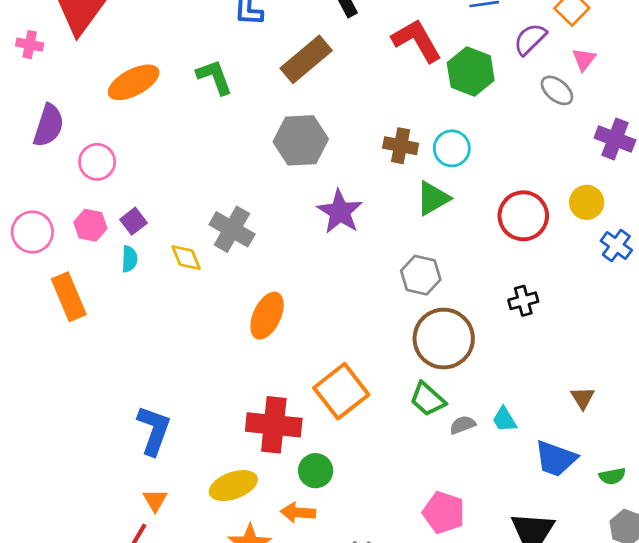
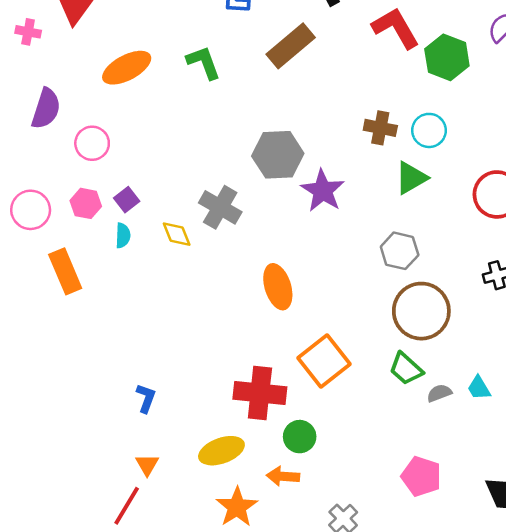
gray hexagon: (301, 140) -> (278, 155), moved
orange ellipse: (267, 316) -> (278, 287), moved, turned -42
blue L-shape: (154, 430) -> (146, 398), size x0.6

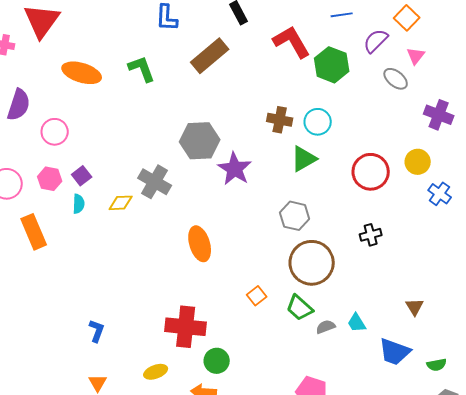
orange ellipse: (127, 68) -> (82, 73), turned 45
yellow diamond: (177, 234) -> (121, 203), turned -70
orange square: (324, 361) -> (257, 296), moved, size x0.5
yellow ellipse: (221, 451) -> (156, 372), size x0.7

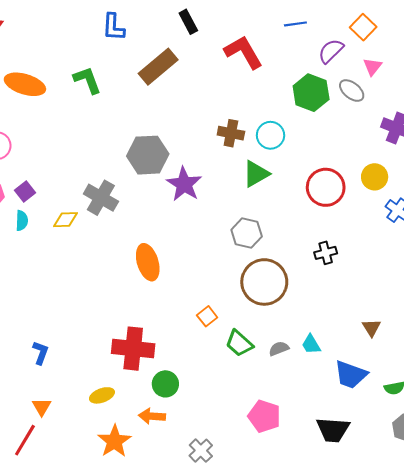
green hexagon: (332, 65) -> (311, 93), moved
green trapezoid: (300, 308) -> (239, 343), moved

